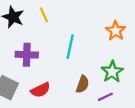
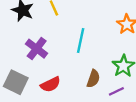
purple cross: (27, 55) -> (37, 49), turned 35

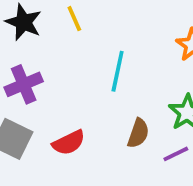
purple cross: (37, 49) -> (24, 84), moved, turned 30

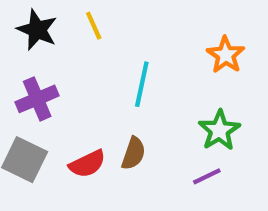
brown semicircle: (138, 133) -> (133, 153), moved

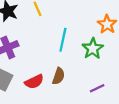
green star: (219, 130) -> (93, 49), moved

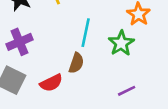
brown semicircle: (59, 76) -> (76, 63), moved

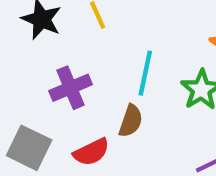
purple cross: (20, 42) -> (71, 88), moved

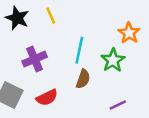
brown semicircle: (131, 121) -> (83, 79), moved

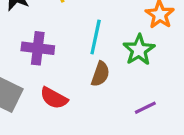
purple cross: (35, 59) -> (38, 48), turned 30
red semicircle: (47, 98) -> (54, 98), turned 55

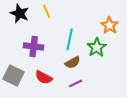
brown semicircle: (100, 74) -> (73, 62), turned 42
purple line: (145, 108) -> (76, 83), moved

